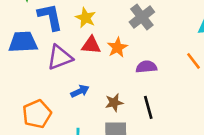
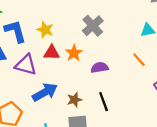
purple triangle: (60, 57) -> (26, 65), turned 40
blue arrow: (80, 91) -> (45, 92), size x1.6

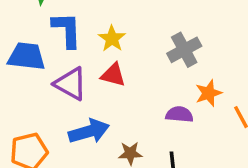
orange star: (74, 53) -> (208, 93), moved

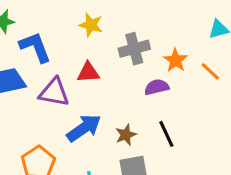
yellow star: (112, 39) -> (91, 25), moved
gray cross: (184, 50) -> (134, 49), moved, turned 32

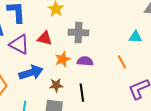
orange star: (175, 60) -> (63, 59), moved

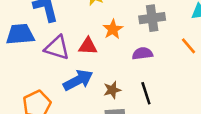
gray cross: (78, 33) -> (152, 18), moved
red triangle: (45, 38) -> (88, 46), moved
orange star: (63, 59) -> (113, 29), moved

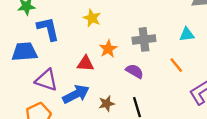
purple triangle: (57, 48) -> (46, 80), moved
purple semicircle: (142, 53) -> (135, 71), turned 36

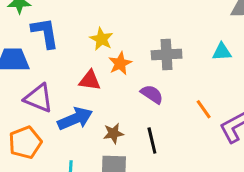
yellow star: (92, 18) -> (101, 39), moved
orange line: (176, 65) -> (204, 109), moved

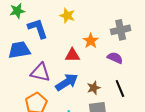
yellow star: (101, 39) -> (67, 16), moved

